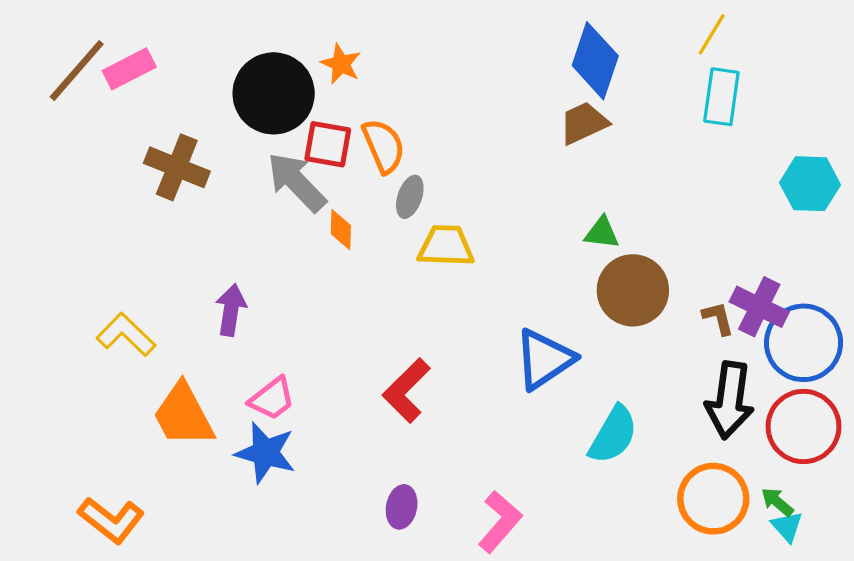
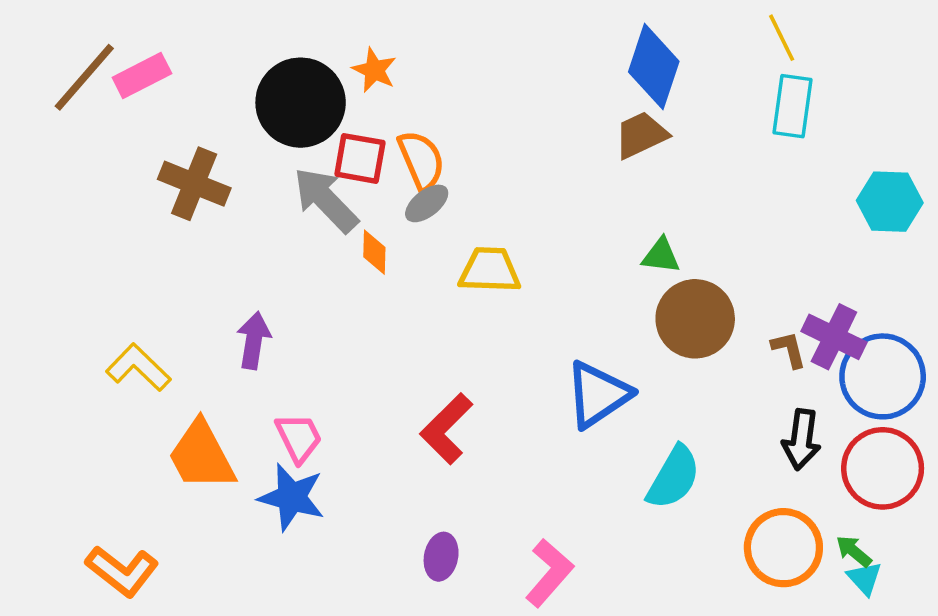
yellow line: (712, 34) -> (782, 38), turned -57
gray ellipse: (410, 197) -> (427, 203), moved, turned 33
pink trapezoid: (272, 399) -> (299, 438), turned -78
black arrow: (730, 400) -> (801, 440), size x0.7

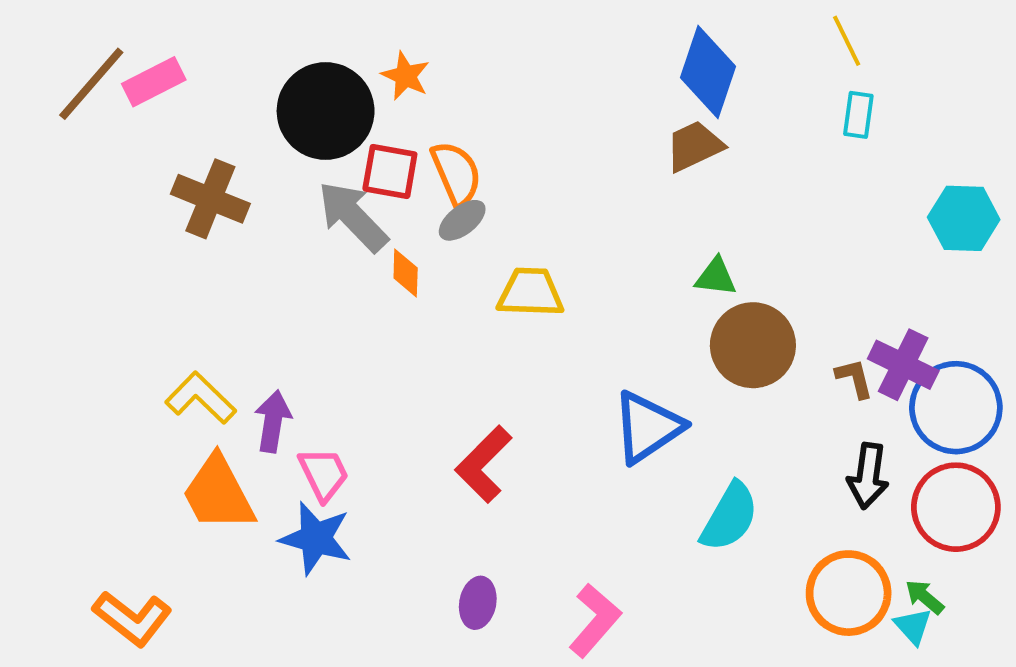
cyan rectangle: (792, 106) -> (858, 115), size x0.7
purple arrow: (254, 340) -> (273, 421), moved
yellow L-shape: (138, 367) -> (201, 398), moved
cyan triangle: (865, 578) -> (913, 626), moved

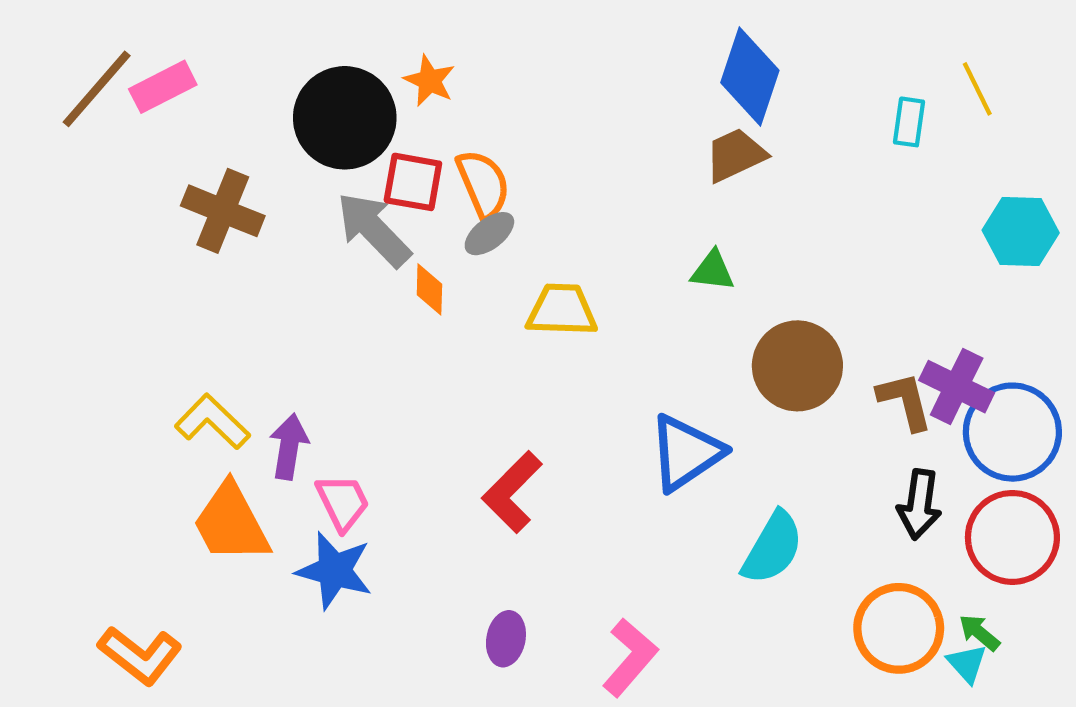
yellow line: (847, 41) -> (977, 89), moved
green triangle: (716, 277) -> (713, 271), moved
brown L-shape: (854, 378) -> (905, 401), size x1.4

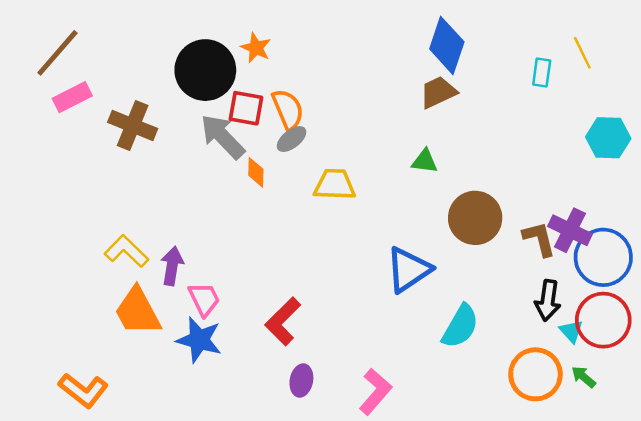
pink rectangle: (163, 87) -> (72, 97), moved
red L-shape: (512, 492) -> (283, 321), moved
cyan triangle: (967, 664) -> (571, 331), moved

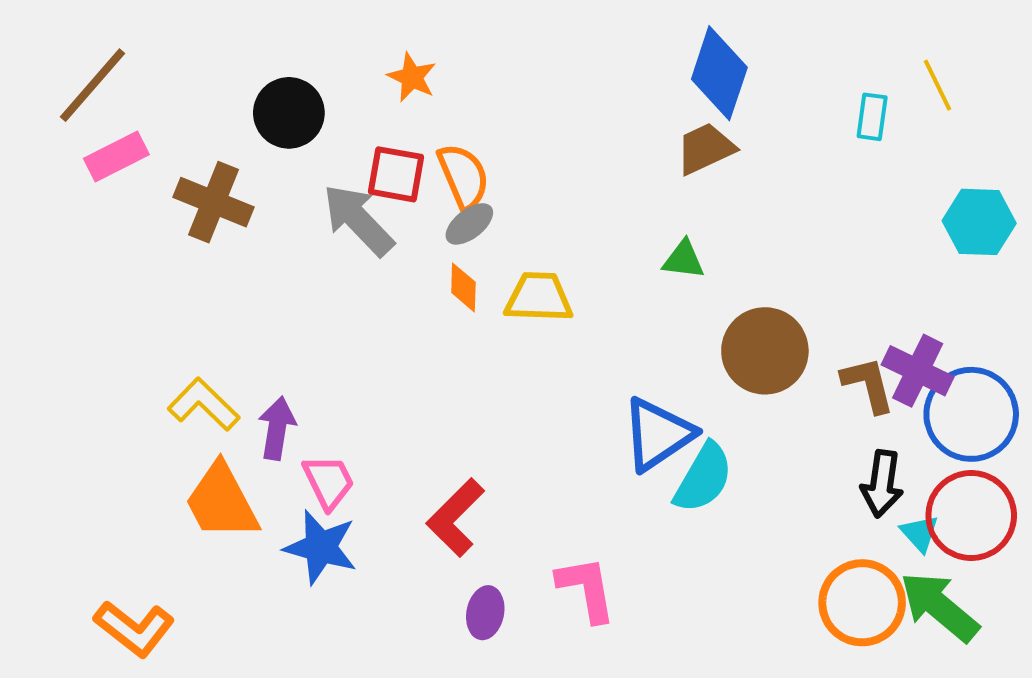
black circle: (205, 70) -> (289, 113), moved, size x0.7
orange diamond: (256, 172) -> (463, 287), moved
cyan semicircle: (460, 326) -> (703, 478), moved
green arrow: (584, 377) -> (939, 607), size x2.0
pink L-shape: (375, 392) -> (586, 589), moved, turned -51

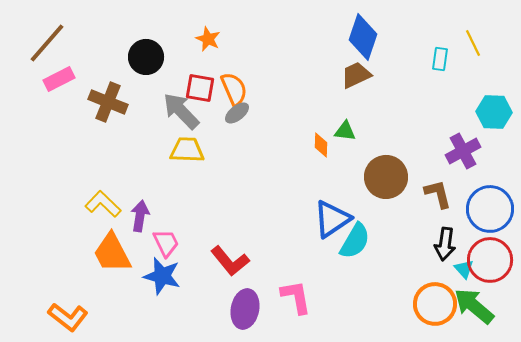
orange diamond: (463, 287) -> (321, 145), moved
yellow trapezoid: (539, 297) -> (187, 150), moved
purple cross: (918, 371) -> (463, 151), moved, turned 36
red L-shape: (456, 517) -> (230, 261), turned -84
purple ellipse: (485, 613) -> (245, 309), size x1.5

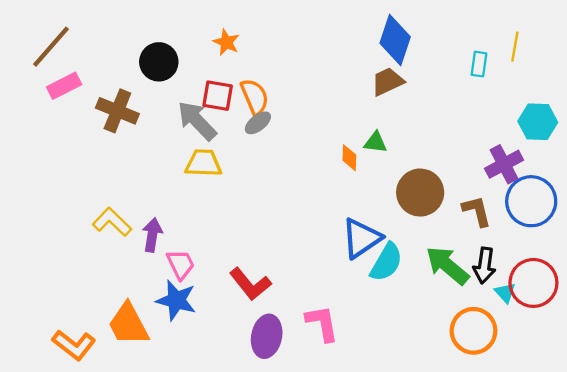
yellow line: (473, 43) -> (515, 47), turned 36
blue circle: (490, 209) -> (531, 201), moved
orange trapezoid: (112, 253) -> (128, 324), moved
green arrow: (474, 306) -> (447, 265), moved

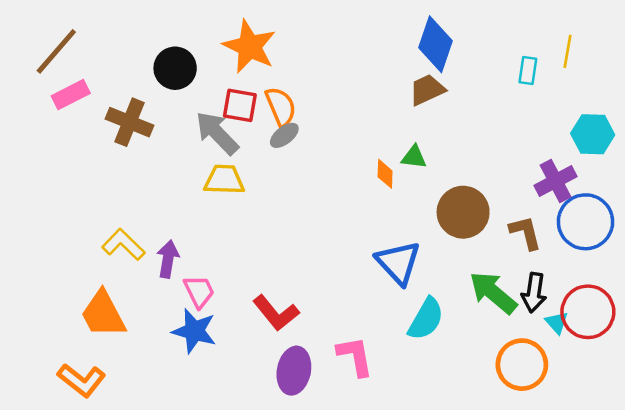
orange star: (226, 42) -> (250, 47), size x1.8
blue triangle: (361, 238) -> (398, 263), turned -39
cyan semicircle: (386, 262) -> (426, 319), moved
orange trapezoid: (128, 324) -> (103, 314), moved

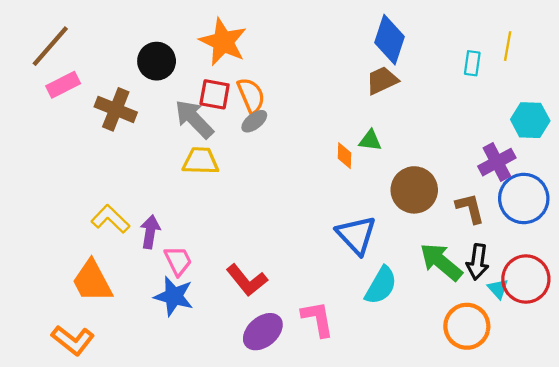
purple ellipse: (294, 371) -> (263, 332), turned 39

